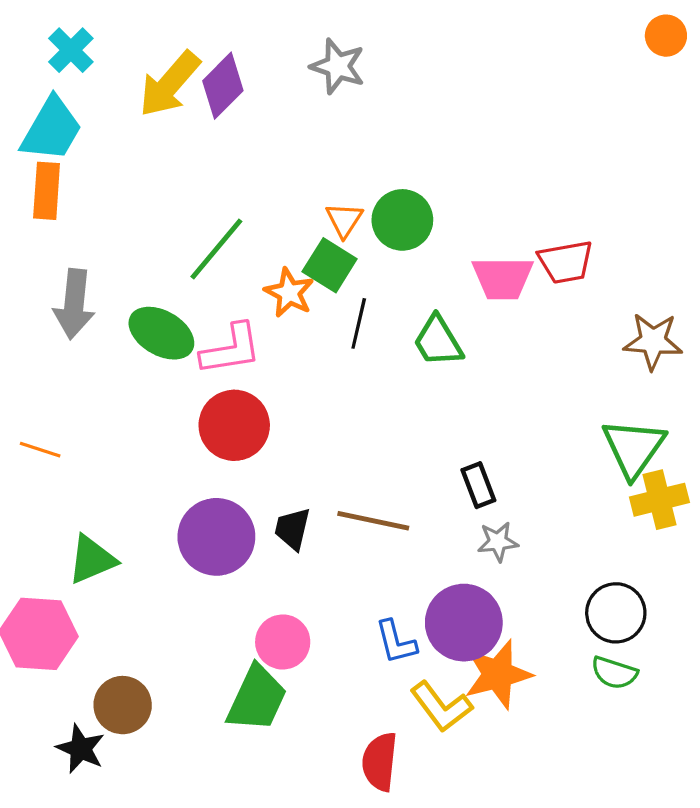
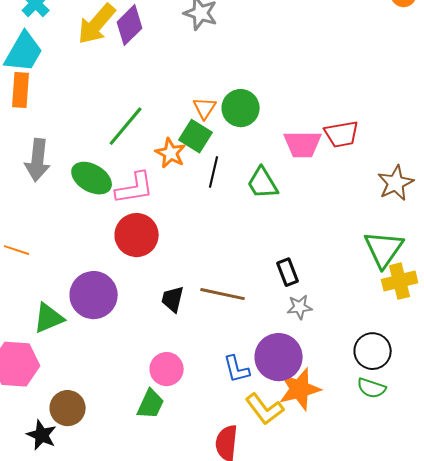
brown star: (653, 341) -> (396, 183), turned -30
purple circle: (216, 537) -> (94, 295), moved
green trapezoid: (257, 699) -> (151, 404), size x0.7

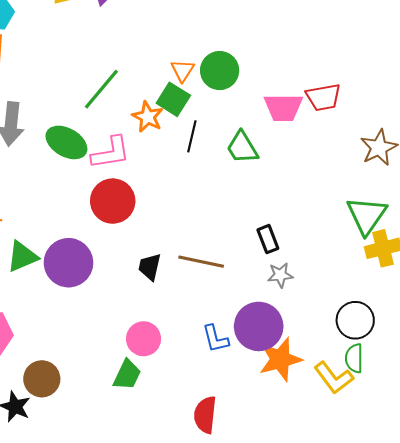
green triangle: (49, 318) -> (22, 257), moved
green semicircle: (372, 388) -> (354, 358), turned 72
yellow L-shape: (265, 409) -> (334, 378), moved

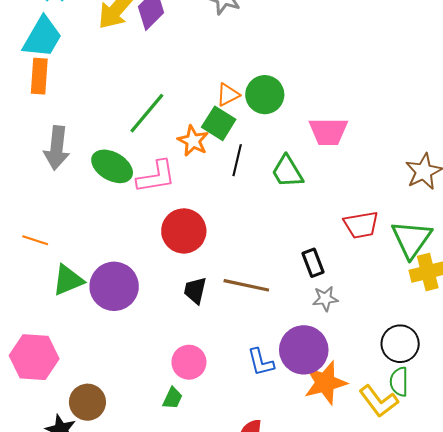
orange triangle: (183, 71) -> (228, 95), turned 30
red trapezoid: (323, 97) -> (361, 225), moved
red circle: (113, 201) -> (184, 231), moved
green trapezoid: (127, 375) -> (173, 398), size x0.7

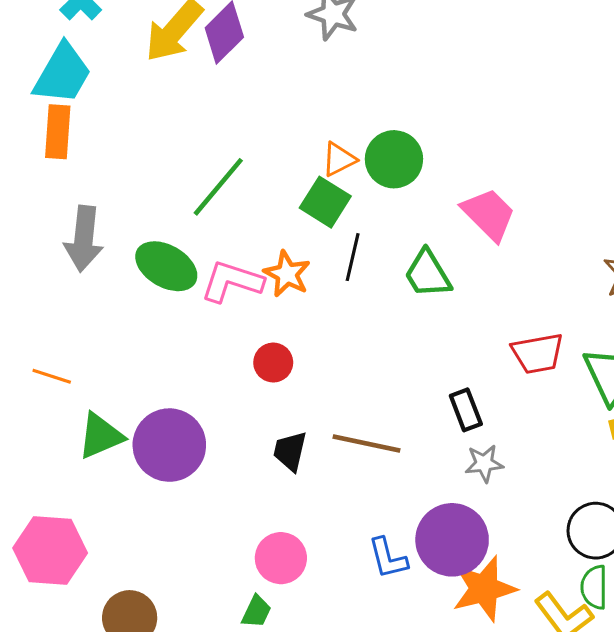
pink trapezoid: (328, 132) -> (489, 214), turned -135
orange star: (193, 141) -> (287, 274), moved
pink L-shape: (156, 177) -> (232, 282), turned -153
red circle: (184, 231) -> (273, 363), size x0.6

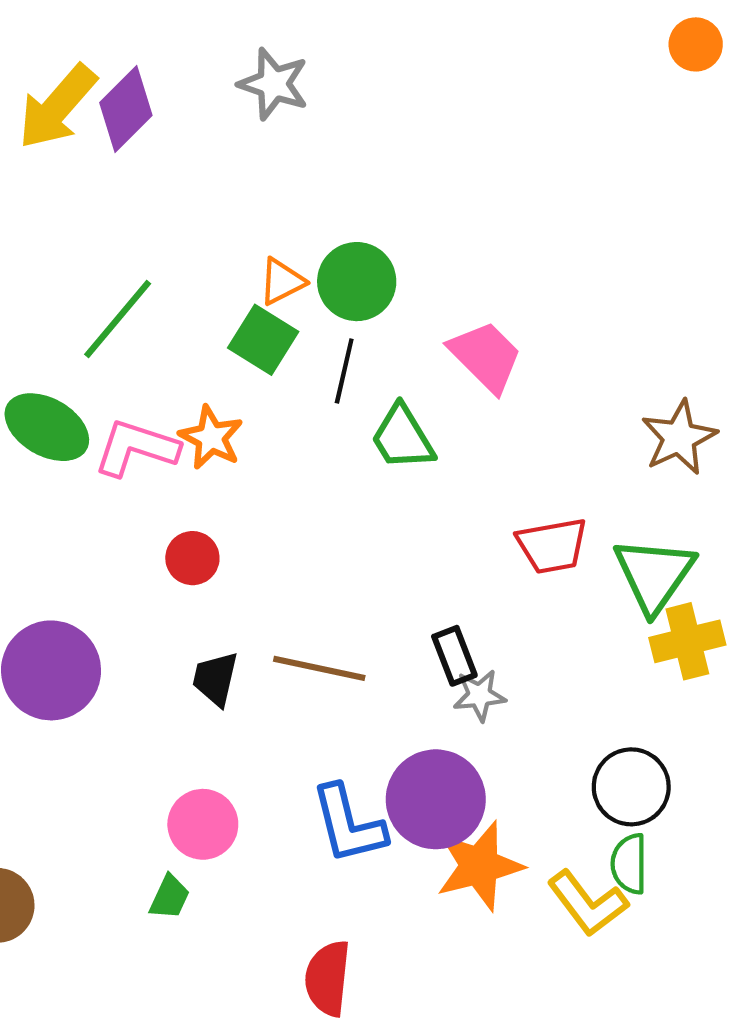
black line: (353, 257) -> (344, 371), moved
black rectangle: (466, 410) -> (454, 656), moved
blue L-shape: (388, 558) -> (348, 824), size x1.4

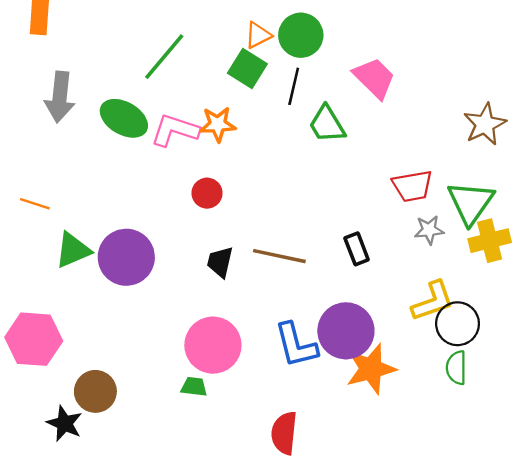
orange star: (211, 438) -> (218, 124), turned -30
gray star: (479, 695) -> (429, 230), moved
pink circle: (203, 824) -> (213, 345), size x1.4
green trapezoid: (170, 897) -> (194, 387), turned -108
yellow L-shape: (588, 903) -> (433, 301), moved, turned -72

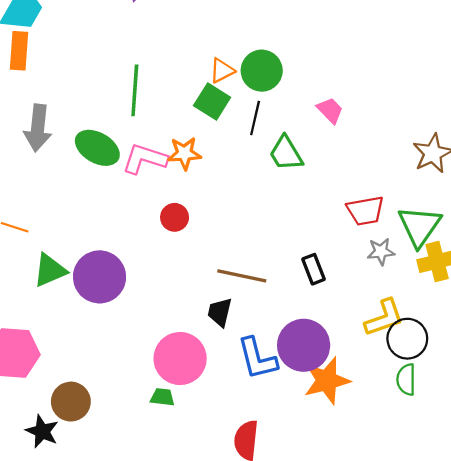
green line: (164, 57) -> (135, 90), turned -36
pink trapezoid: (374, 78) -> (330, 110), size x0.7
black trapezoid: (220, 262) -> (220, 312), moved

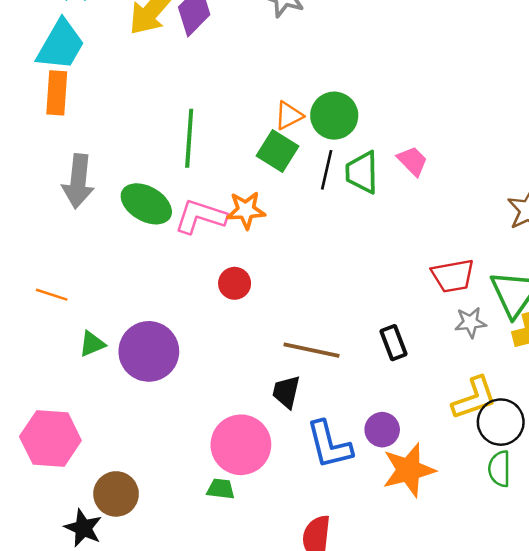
green trapezoid: (286, 153) -> (362, 172), moved, turned 30
green triangle: (50, 270) -> (92, 344), size x0.7
purple circle: (304, 345) -> (382, 430), size x0.6

